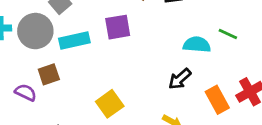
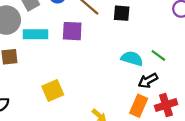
black arrow: (180, 79) -> (148, 81), moved
orange rectangle: (217, 100) -> (139, 106), turned 40

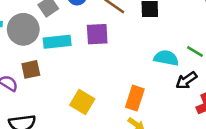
yellow square: (53, 91) -> (82, 102), turned -30
orange rectangle: (139, 106) -> (135, 98), moved

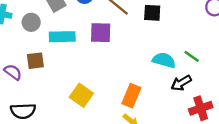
gray circle: (23, 29) -> (31, 22), size x0.6

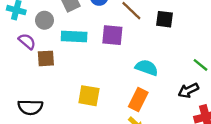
cyan semicircle: (164, 60) -> (147, 68), moved
purple semicircle: (13, 72) -> (27, 41), moved
yellow square: (81, 95) -> (89, 96), turned -30

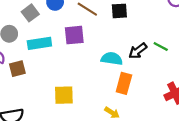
black arrow: (188, 90) -> (138, 51), moved
orange rectangle: (138, 100) -> (124, 83), moved

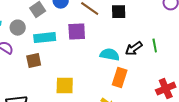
green line: (161, 46) -> (155, 46), turned 48
brown square: (17, 69) -> (34, 61), moved

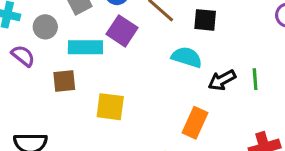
purple square: (77, 32) -> (122, 31), moved, turned 30
cyan semicircle: (110, 55) -> (187, 57), moved
yellow square: (65, 86) -> (110, 107), moved

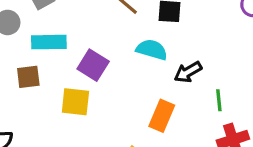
purple square: (122, 31) -> (93, 65), moved
green line: (255, 79) -> (219, 100), moved

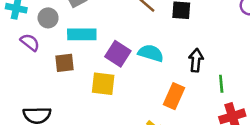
cyan semicircle: (152, 50) -> (151, 53), moved
black arrow: (188, 72) -> (196, 60), turned 125

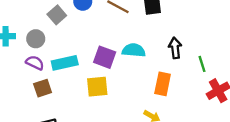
cyan rectangle: (82, 34) -> (65, 63), moved
purple semicircle: (30, 42) -> (35, 63), moved
brown square: (65, 63) -> (43, 88), moved

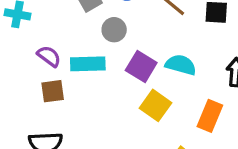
gray circle: (36, 39) -> (114, 30), moved
yellow square: (97, 87) -> (156, 105), moved, turned 30

